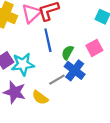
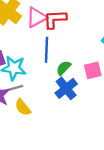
gray line: (57, 80) -> (14, 88), moved

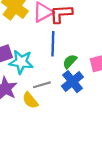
gray line: (14, 88) -> (42, 85), moved

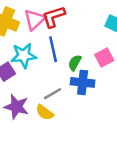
cyan star: (21, 62) -> (24, 56), moved
blue cross: (72, 82) -> (83, 82), turned -30

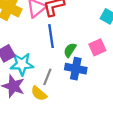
cyan star: (24, 56) -> (22, 64), moved
gray line: (52, 94) -> (47, 77), turned -42

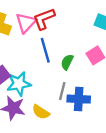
blue cross: (76, 69) -> (79, 99), moved
gray line: (47, 77) -> (62, 91), moved

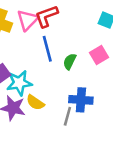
gray line: (62, 91) -> (67, 116), moved
yellow semicircle: (41, 112) -> (35, 102), moved

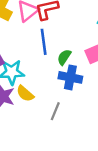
blue cross: (81, 100) -> (70, 77), moved

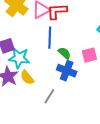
green semicircle: (64, 57) -> (64, 53), turned 88

